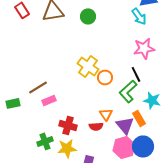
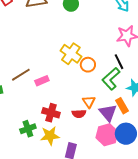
pink rectangle: (49, 100) -> (42, 81), moved

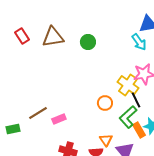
yellow cross: (71, 54) -> (128, 85), moved
orange rectangle: (122, 106) -> (139, 130), moved

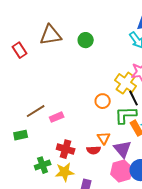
red rectangle: (22, 36) -> (20, 50), moved
green L-shape: (128, 117) -> (126, 115), turned 40
green rectangle: (13, 129) -> (21, 135), moved

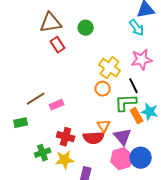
red rectangle: (20, 50) -> (58, 45), moved
yellow cross: (126, 83) -> (110, 68), moved
red semicircle: (94, 150) -> (94, 138), size x1.5

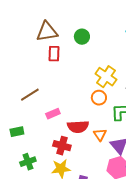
red rectangle: (58, 45) -> (54, 54), turned 35
brown line: (36, 99) -> (30, 95), moved
red semicircle: (94, 138) -> (78, 127), moved
green cross: (43, 153) -> (28, 162), moved

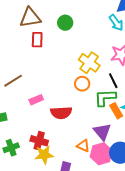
orange triangle: (100, 135) -> (83, 146), moved, turned -32
red cross: (62, 146) -> (39, 141), moved

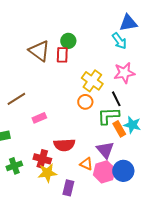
brown triangle: (30, 18) -> (39, 51), moved, turned 45
red rectangle: (37, 40) -> (62, 55), moved
red semicircle: (61, 113) -> (64, 145), moved

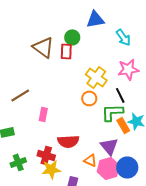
blue triangle: (128, 23) -> (95, 19), moved
pink rectangle: (39, 118) -> (43, 114), turned -56

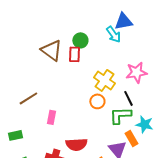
blue triangle: (95, 19) -> (123, 21), moved
cyan arrow: (123, 37) -> (113, 34), moved
orange rectangle: (123, 125) -> (131, 138), moved

